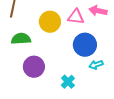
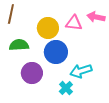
blue circle: (85, 45) -> (56, 52), moved
cyan arrow: (96, 65) -> (81, 71), moved, size x1.5

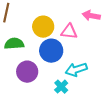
pink triangle: (74, 23) -> (69, 32), moved

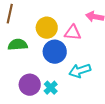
purple circle: (27, 72) -> (30, 85), moved
cyan cross: (61, 87) -> (51, 88), moved

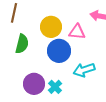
green semicircle: (18, 45) -> (22, 44), turned 108

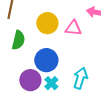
blue circle: (59, 51) -> (46, 60), moved
cyan arrow: (84, 70) -> (80, 78), moved, turned 125

